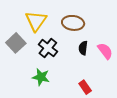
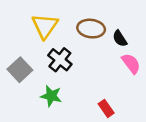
gray square: (16, 43) -> (20, 70), moved
black semicircle: (83, 48) -> (120, 39), moved, turned -40

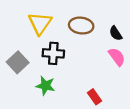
black semicircle: (120, 39) -> (116, 33), moved
black cross: (60, 60) -> (53, 53), turned -35

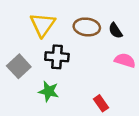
black semicircle: (116, 33) -> (115, 31), moved
pink semicircle: (117, 57) -> (125, 60), turned -36

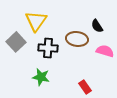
brown ellipse: (87, 27) -> (77, 39), moved
gray square: (19, 66) -> (16, 42), moved

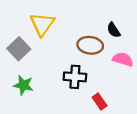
black cross: (48, 48) -> (75, 77), moved
green star: (41, 77) -> (23, 85), moved

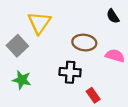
black semicircle: (114, 30) -> (113, 16), moved

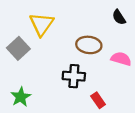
green star: (22, 80) -> (21, 97), moved, turned 30

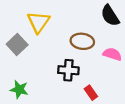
black semicircle: (119, 17) -> (110, 16), size x1.5
green star: (21, 97) -> (19, 89), turned -30

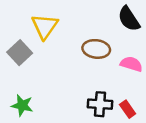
black cross: (68, 70) -> (100, 104), moved
red rectangle: (91, 93) -> (128, 109), moved

